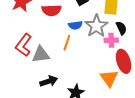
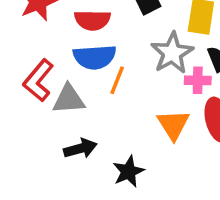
blue semicircle: (75, 25) -> (95, 57), moved, size x1.6
orange triangle: (109, 78) -> (173, 125), moved

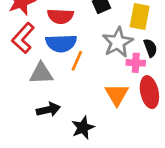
red L-shape: (38, 80) -> (23, 38), moved

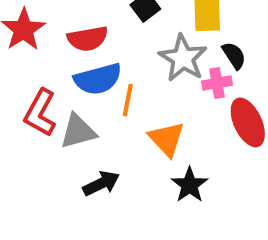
red L-shape: (23, 38) -> (40, 113), moved
orange triangle: (117, 94) -> (167, 139), moved
black star: (83, 128) -> (190, 185), moved

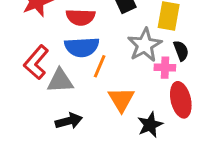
black star: (190, 185) -> (150, 125), moved

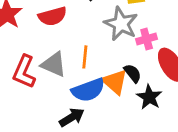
blue semicircle: (82, 47) -> (88, 90), moved
black semicircle: (181, 51) -> (133, 73), moved
gray triangle: (60, 81) -> (54, 64), moved, turned 44

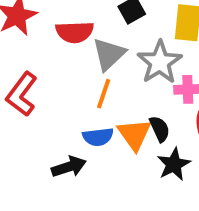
gray triangle: (54, 64) -> (109, 54), moved, turned 40
blue semicircle: (88, 90) -> (98, 137), size x0.7

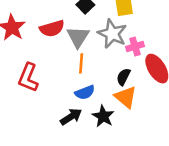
black semicircle: (160, 129) -> (123, 77), turned -114
orange triangle: (134, 134) -> (126, 97), moved
black star: (174, 164) -> (103, 116), moved

